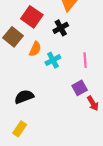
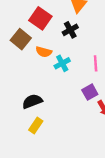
orange semicircle: (35, 49) -> (44, 52), turned 80
yellow rectangle: (20, 129) -> (36, 126), moved

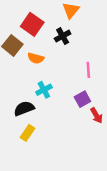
cyan cross: (62, 63) -> (44, 90), moved

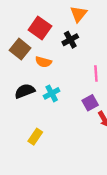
black semicircle: (24, 108) -> (25, 91), moved

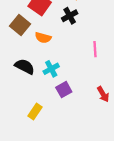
black semicircle: (25, 91) -> (25, 67), turned 48
purple square: (90, 103) -> (64, 90), moved

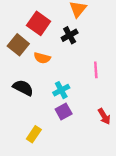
cyan cross: (51, 69) -> (61, 90), moved

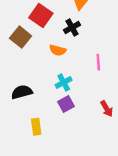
orange semicircle: (42, 58) -> (58, 50), moved
black semicircle: (23, 88) -> (22, 92), moved, turned -42
yellow rectangle: (34, 134) -> (36, 127), turned -42

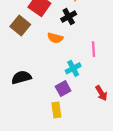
cyan cross: (64, 82) -> (73, 68), moved
yellow rectangle: (36, 127) -> (56, 110), moved

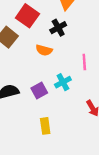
purple square: (63, 89) -> (39, 90), moved

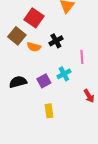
black cross: (58, 28) -> (56, 41), moved
orange semicircle: (44, 50) -> (34, 47), moved

